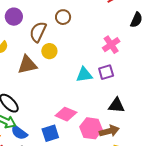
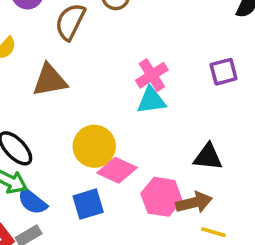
pink cross: (111, 45) -> (152, 75), moved
yellow circle: (49, 51) -> (94, 146), moved, size x1.5
purple square: (106, 72) -> (224, 72), moved

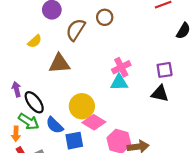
black triangle: (208, 157) -> (160, 94), moved
blue semicircle: (32, 201) -> (55, 125), moved

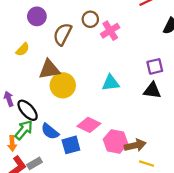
pink cross: (121, 67) -> (110, 31), moved
yellow circle: (82, 106) -> (63, 85), moved
green arrow: (29, 121) -> (24, 130), turned -78

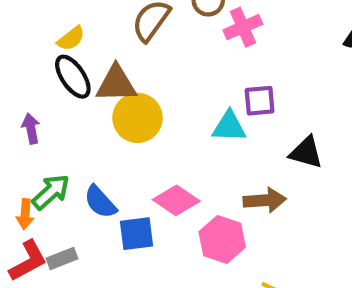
purple square: (155, 66) -> (260, 101), moved
black ellipse: (28, 110) -> (73, 77), moved
brown arrow: (135, 145) -> (265, 200), moved

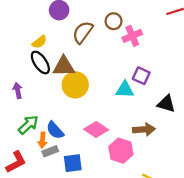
purple square: (260, 101) -> (141, 76), turned 30
orange arrow: (25, 214) -> (42, 140), moved
blue square: (137, 234) -> (73, 163), moved
gray rectangle: (62, 259) -> (50, 151), moved

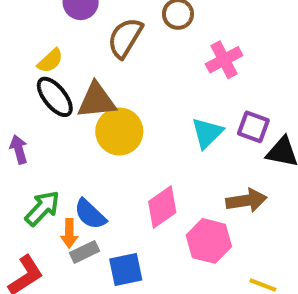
pink cross: (132, 36) -> (224, 60), moved
purple square: (141, 76) -> (253, 127), moved
cyan triangle: (125, 90) -> (207, 133), turned -42
pink diamond: (96, 129) -> (162, 207), turned -65

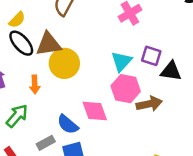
pink diamond: (162, 207) -> (95, 111), turned -72
blue semicircle: (90, 214) -> (68, 124), moved
orange arrow: (69, 233) -> (35, 85), moved
pink hexagon: (209, 241) -> (126, 89), moved

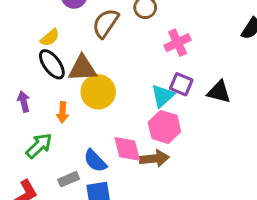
purple square: (151, 56) -> (181, 84), moved
black triangle: (171, 71) -> (219, 92), moved
brown arrow: (149, 104) -> (154, 159), moved

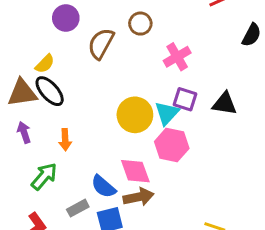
brown triangle: (82, 68) -> (22, 93), moved
yellow circle: (98, 92) -> (135, 115), moved
brown arrow: (154, 159) -> (139, 197), moved

